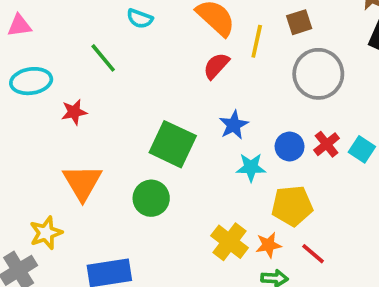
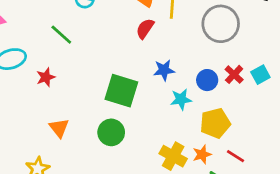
blue star: (234, 125) -> (164, 70), turned 30
cyan square: (362, 149) -> (260, 75), turned 36
orange triangle: (82, 182) -> (59, 128), size x0.7

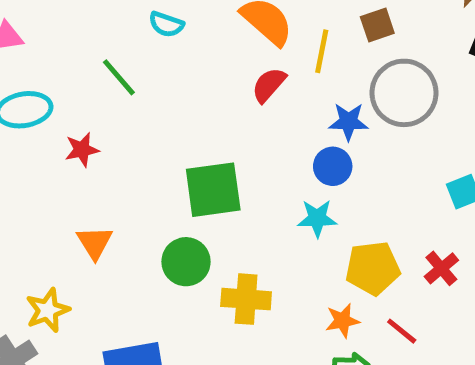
blue star: (164, 70) -> (348, 122), moved
red cross: (234, 74) -> (441, 268), moved
blue circle: (207, 80) -> (333, 166), moved
green square: (121, 91) -> (213, 190), turned -32
yellow cross: (173, 156) -> (246, 299), moved, turned -32

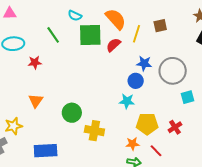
gray circle: (404, 93) -> (173, 71), moved
green square: (213, 190) -> (90, 35), moved

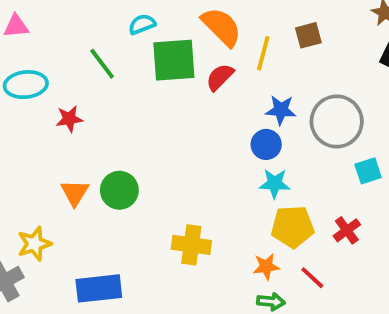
cyan semicircle: (75, 16) -> (142, 24), turned 136
cyan star: (127, 101) -> (275, 183), moved
green circle: (72, 113) -> (119, 190), moved

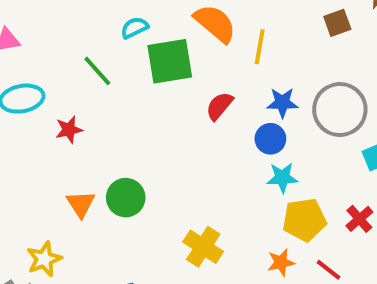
brown square: (308, 35) -> (337, 23), moved
red semicircle: (220, 77) -> (219, 106), moved
yellow cross: (191, 245) -> (203, 247), turned 30

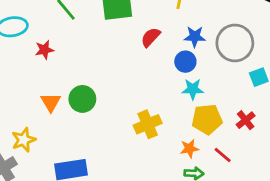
yellow cross: (203, 247) -> (148, 124), moved, turned 32

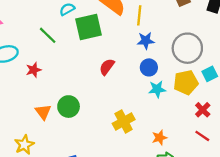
red semicircle: (151, 37) -> (107, 67), moved
blue star: (195, 37) -> (146, 41), moved
yellow pentagon: (207, 119) -> (186, 82), moved
red line: (223, 155) -> (202, 136), moved

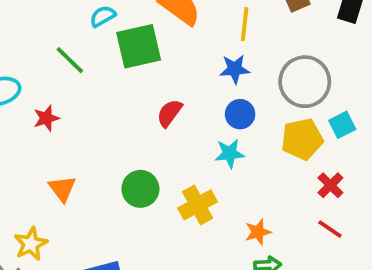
yellow line: (139, 15) -> (245, 24), moved
cyan star: (157, 89) -> (230, 153), moved
green circle: (69, 107) -> (140, 189), moved

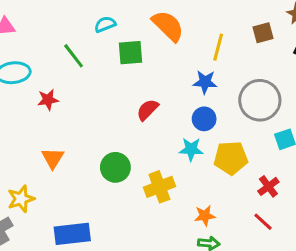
green square: (139, 46) -> (130, 53), size x0.7
yellow pentagon: (302, 139) -> (231, 158), moved

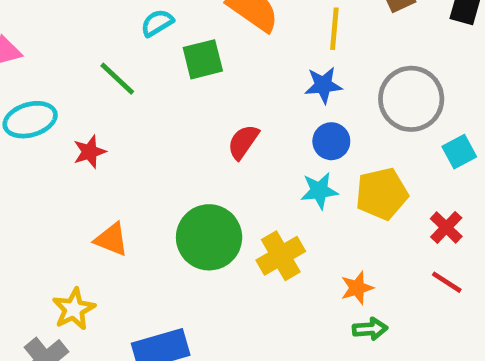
orange triangle: (53, 158) -> (112, 239), turned -30
green circle: (115, 167) -> (209, 237), size x1.4

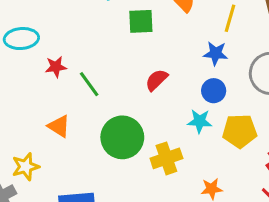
green line: (117, 79) -> (89, 84), moved

